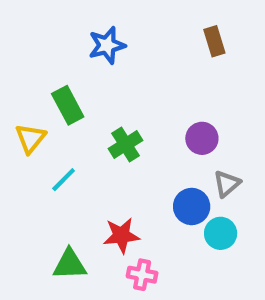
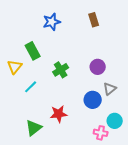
brown rectangle: (214, 41) -> (94, 20), moved
cyan circle: (221, 233) -> (115, 121), moved
green triangle: (70, 264) -> (34, 128), turned -36
pink cross: (142, 275) -> (101, 133), moved

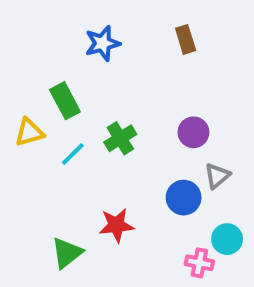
yellow triangle: (15, 67) -> (29, 132), turned 35
cyan line: (31, 87) -> (73, 154), moved

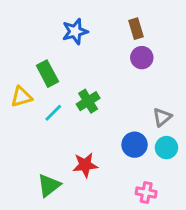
purple circle: (193, 132) -> (142, 58), moved
gray triangle: (217, 176) -> (162, 117), moved
cyan circle: (227, 239) -> (166, 148), moved

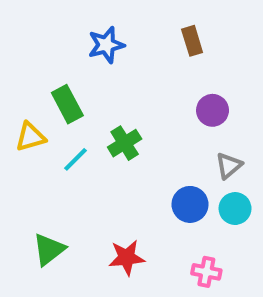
purple circle: (142, 58) -> (213, 110), moved
red star: (85, 165) -> (127, 258), moved
green triangle: (49, 185) -> (49, 249), moved

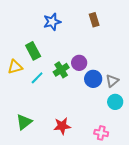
purple circle: (213, 110) -> (79, 63), moved
blue circle: (190, 204) -> (93, 79), moved

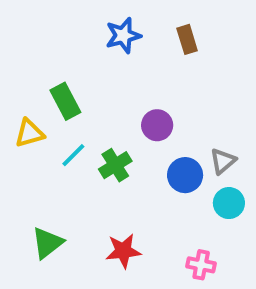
blue star: (52, 22) -> (123, 35), moved
green cross: (61, 70) -> (115, 165), moved
blue circle: (93, 79) -> (185, 175), moved

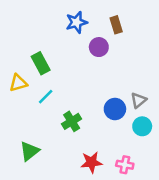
purple circle: (157, 125) -> (99, 47), moved
green cross: (115, 165) -> (72, 121), moved
red star: (123, 251) -> (91, 162), moved

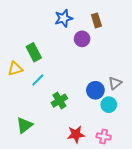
cyan circle: (142, 126) -> (109, 105), moved

